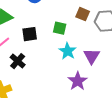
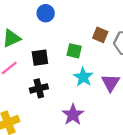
black cross: (18, 61) -> (39, 88), moved, turned 35
purple star: (78, 81) -> (73, 115), moved

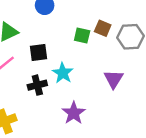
green square: (74, 51) -> (82, 36), moved
cyan star: (83, 77) -> (63, 73), moved

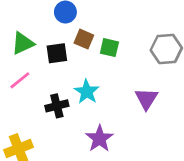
brown square: (103, 28) -> (84, 39), moved
black square: (39, 52) -> (57, 53), moved

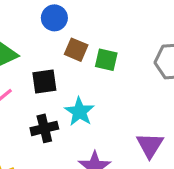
black square: (57, 53) -> (44, 82), moved
purple triangle: (146, 99) -> (150, 145), moved

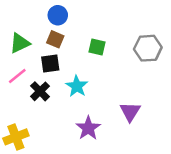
brown square: (76, 50) -> (55, 39), moved
black cross: (44, 128) -> (40, 91), moved, turned -30

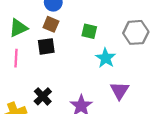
pink line: (17, 76) -> (16, 58), turned -48
cyan star: (77, 86) -> (106, 58), moved
black cross: (40, 91) -> (43, 96), moved

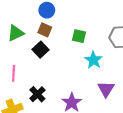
black square: (46, 46) -> (41, 50), turned -35
pink line: (16, 58) -> (14, 73), moved

